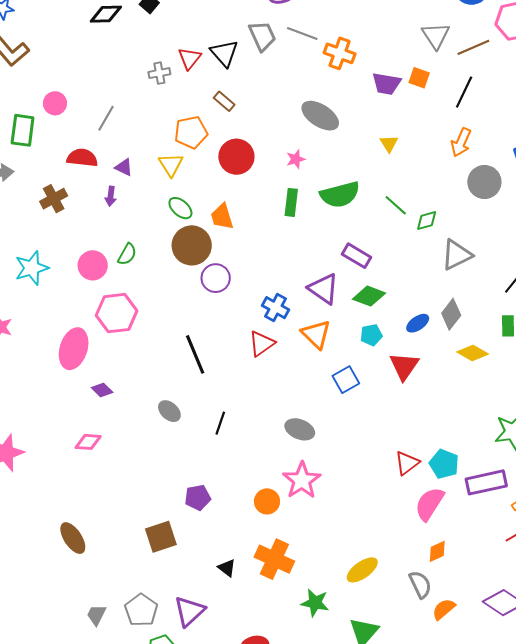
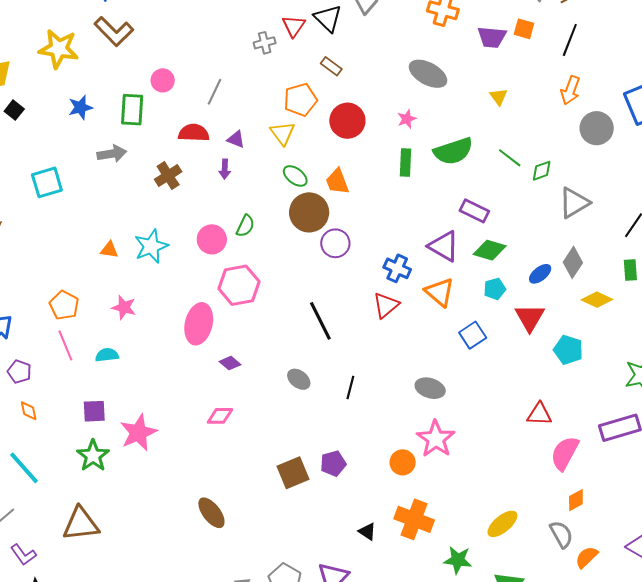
red triangle: (407, 463) -> (539, 414), turned 44
cyan pentagon: (444, 464) -> (568, 350), moved
brown square: (161, 537) -> (293, 473), moved

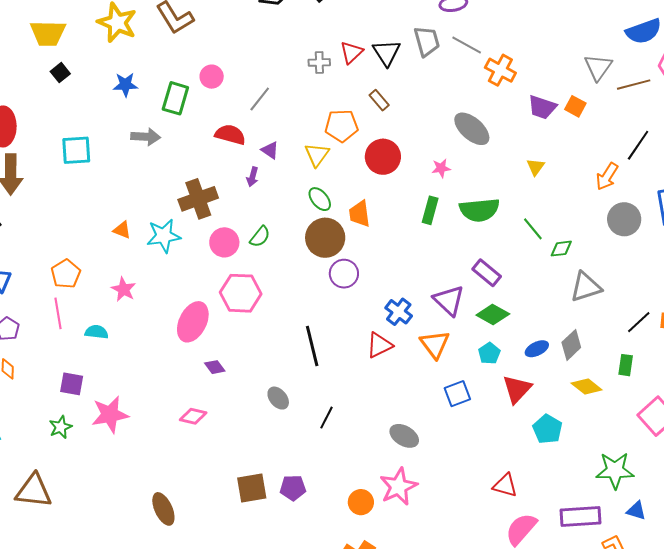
black line: (570, 40) -> (638, 145), moved
brown cross: (168, 176) -> (198, 199), moved, size x1.4
cyan pentagon: (495, 289) -> (489, 353), turned -30
green star: (93, 456) -> (61, 427), size x0.7

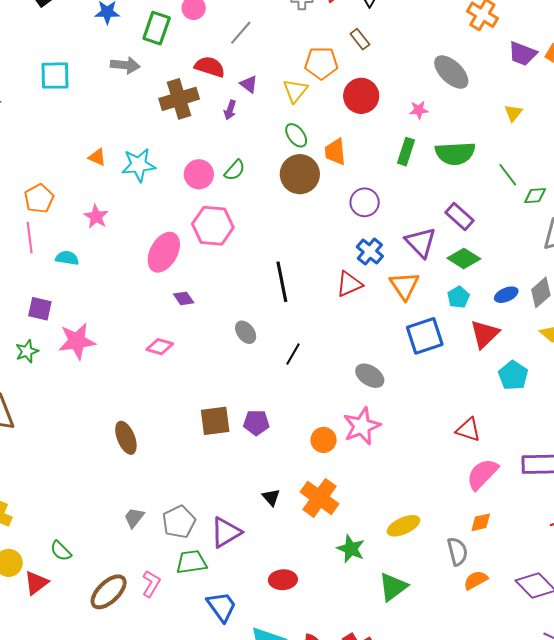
brown cross: (198, 199) -> (179, 99), moved
purple circle: (344, 274) -> (365, 202), moved
blue square: (457, 394) -> (425, 336), size x1.4

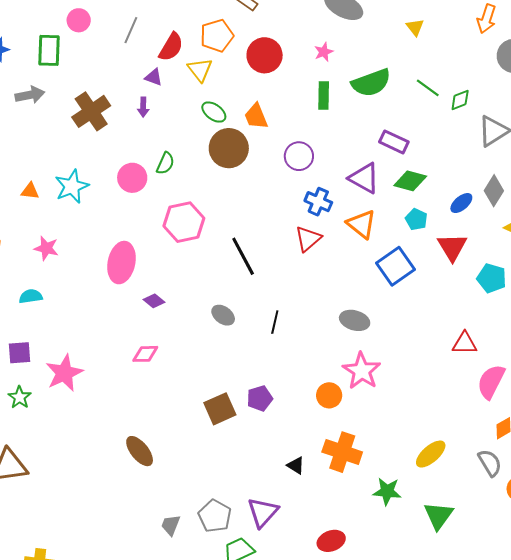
red semicircle: (210, 67) -> (171, 47), moved, turned 120
pink hexagon: (213, 226) -> (184, 222), moved

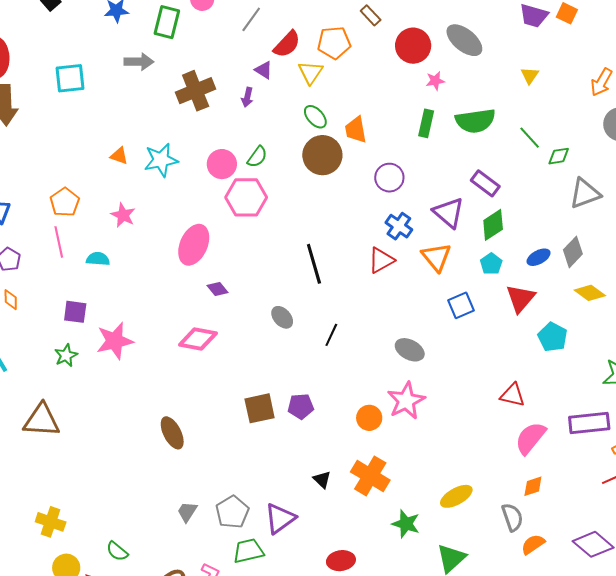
red circle: (265, 55) -> (413, 46), moved
green diamond: (410, 181) -> (493, 225), turned -60
pink hexagon: (184, 222) -> (246, 197), moved
blue square: (396, 266) -> (461, 305), size x0.7
pink diamond: (145, 354) -> (198, 339), size x1.4

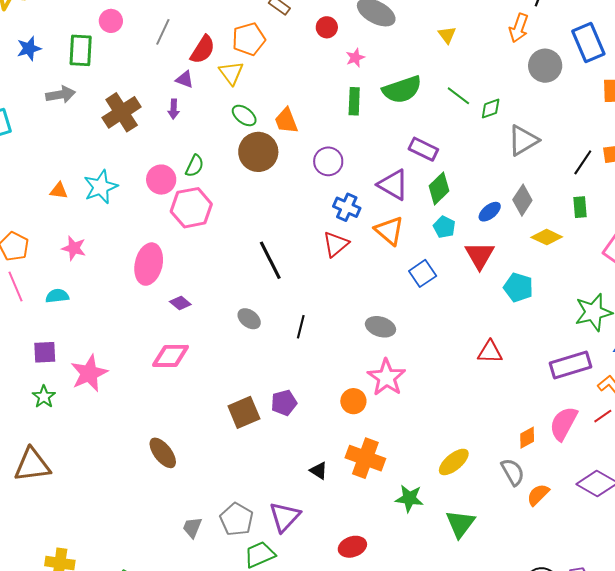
red circle: (413, 46) -> (327, 27), size x0.6
pink semicircle: (530, 438) -> (564, 424), moved

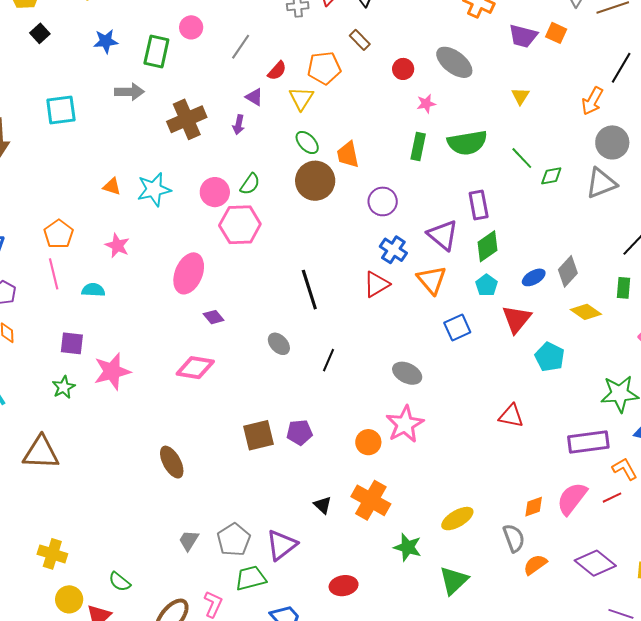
red semicircle: (203, 50) -> (277, 71), size x0.7
gray triangle: (523, 140) -> (601, 183), moved
purple rectangle: (423, 149) -> (479, 205), turned 44

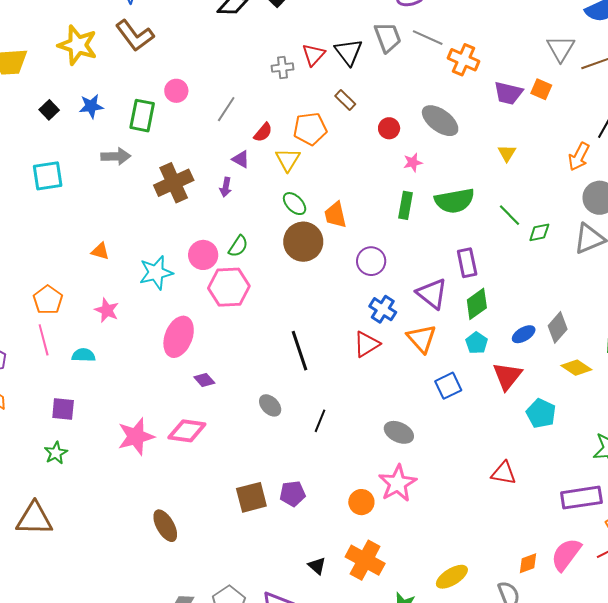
black square: (40, 33) -> (49, 110), moved
cyan star: (154, 189) -> (156, 273), moved
pink star: (112, 371) -> (136, 436), moved

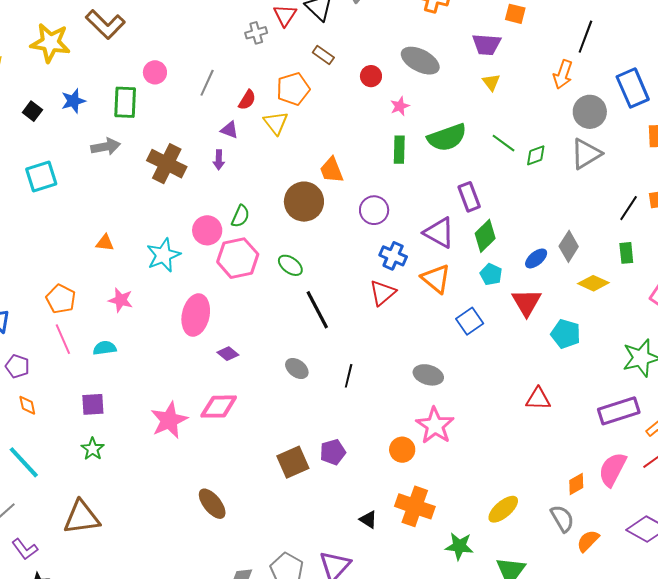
purple trapezoid: (508, 93) -> (487, 44), moved
brown cross: (174, 183) -> (167, 164), turned -30
green ellipse: (295, 204) -> (290, 265), moved

